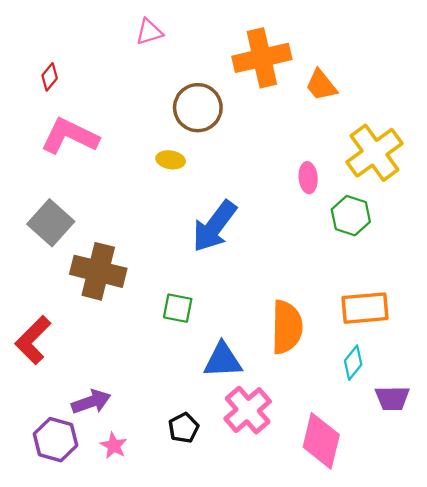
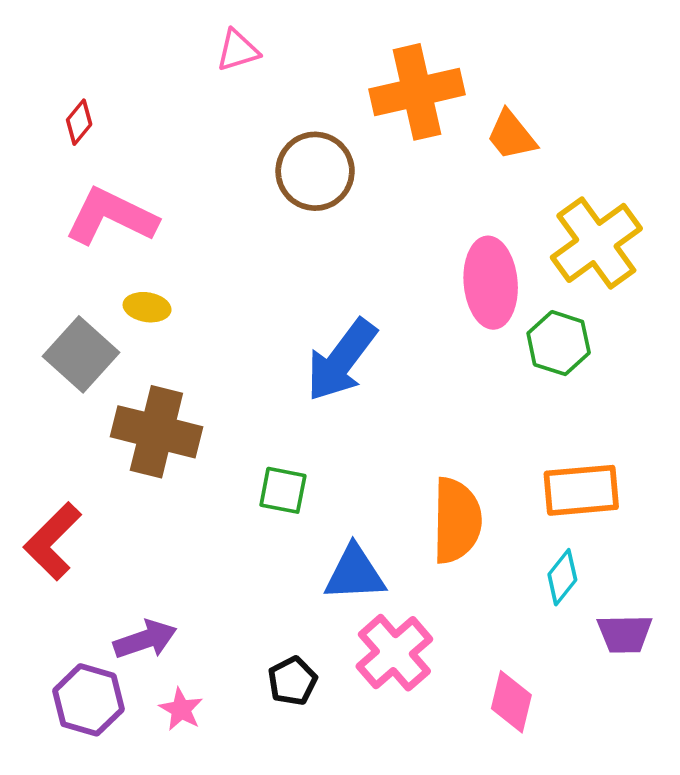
yellow ellipse: (171, 160) -> (147, 307), moved
pink ellipse: (308, 178) -> (491, 283), size x1.8
pink diamond: (321, 441) -> (511, 702), size x0.7

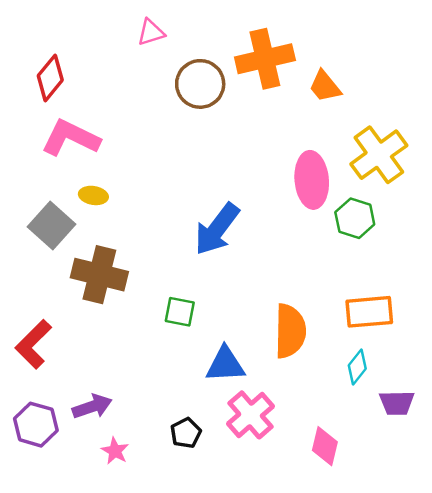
red diamond: (79, 122) -> (50, 78), size x1.6
brown circle: (315, 171) -> (200, 84), moved
purple hexagon: (88, 700) -> (36, 425), moved

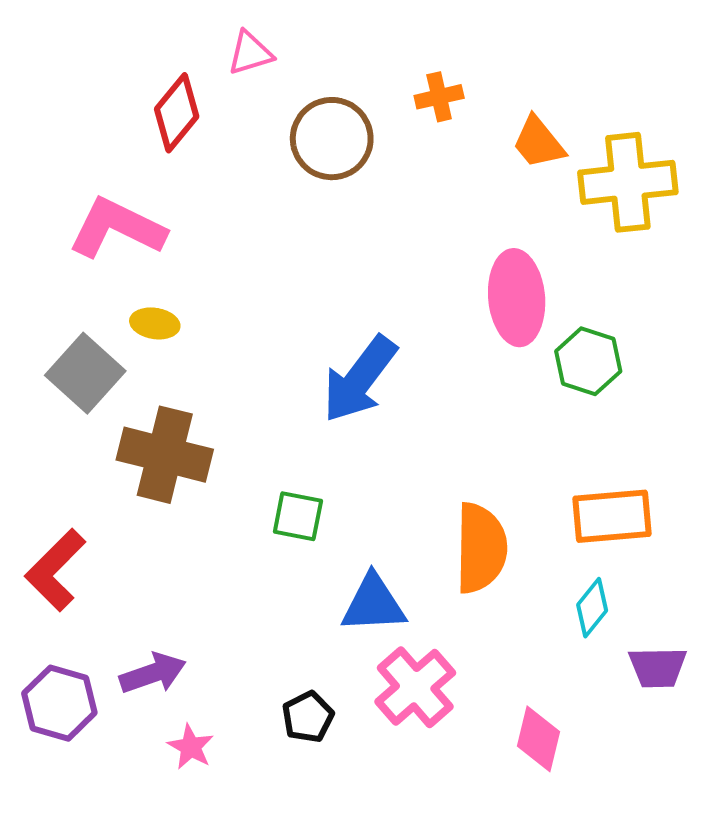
orange cross: (265, 59) -> (439, 97), size x0.5
red diamond: (50, 78) -> (177, 113), moved
yellow cross: (379, 155) -> (628, 182), moved, turned 30

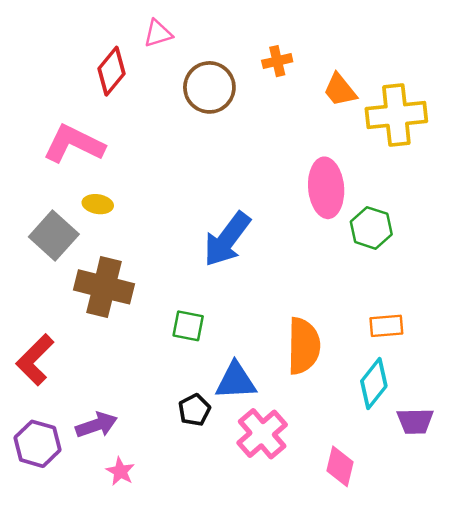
orange rectangle: (612, 516) -> (386, 326), size x0.7
cyan diamond: (592, 608) -> (374, 384), size x1.4
black pentagon: (308, 717) -> (194, 410), moved

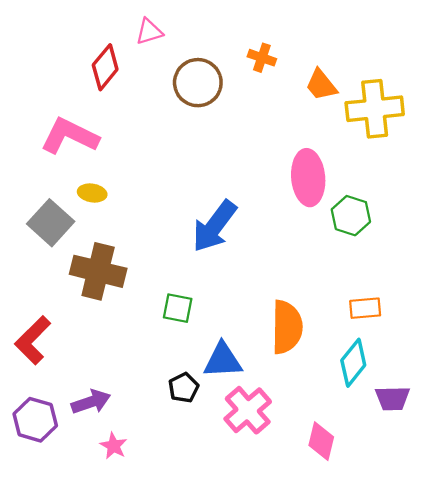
orange cross: (277, 61) -> (262, 58), turned 32

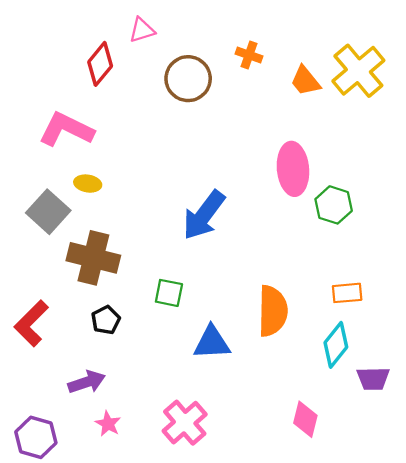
yellow cross: (375, 109) -> (358, 71), moved, turned -34
black pentagon: (184, 388) -> (106, 320), moved
pink cross: (248, 410) -> (185, 423), moved
purple hexagon: (35, 420) -> (36, 437), moved

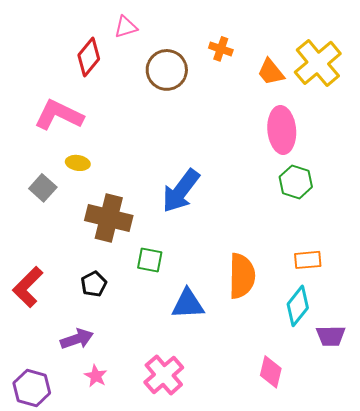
pink ellipse: (293, 169) -> (282, 130), moved
gray square: (48, 212) -> (43, 188), size x0.7
brown cross: (93, 258) -> (109, 218), moved

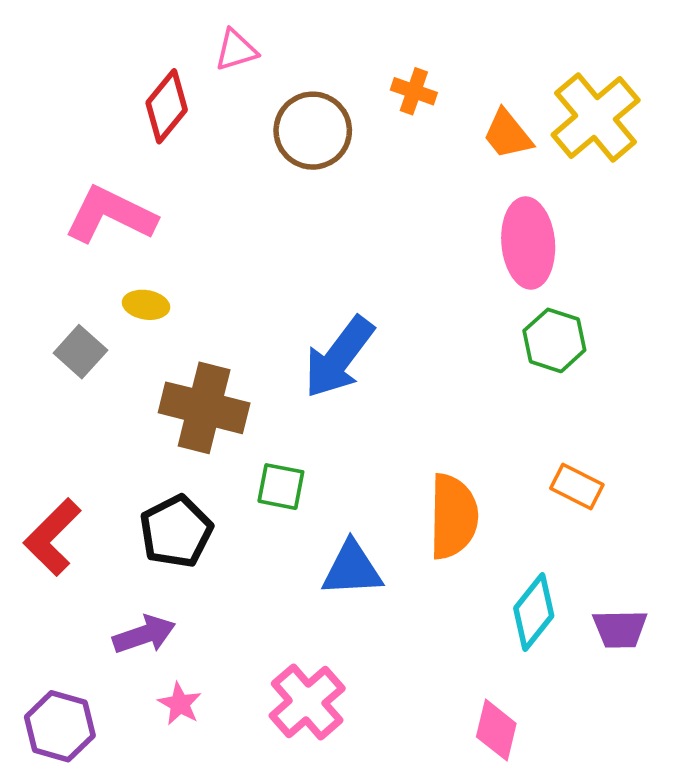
orange rectangle: (308, 260) -> (577, 487), turned 32
black pentagon: (94, 284) -> (176, 531), size x1.5
cyan diamond: (298, 306) -> (534, 612), moved
pink diamond: (271, 372) -> (496, 730), moved

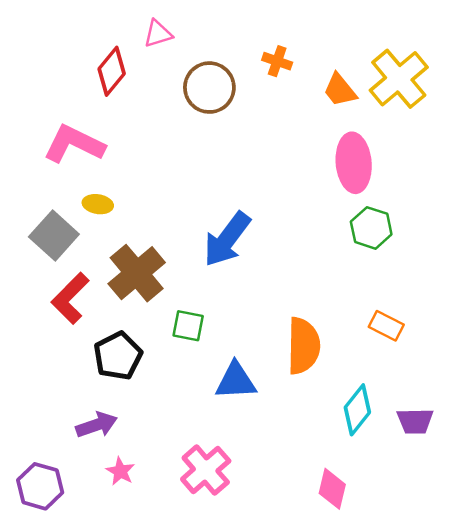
gray square: (80, 352) -> (54, 236), size x1.4
brown cross: (204, 408) -> (137, 273), turned 36
red L-shape: (52, 537) -> (70, 298), moved

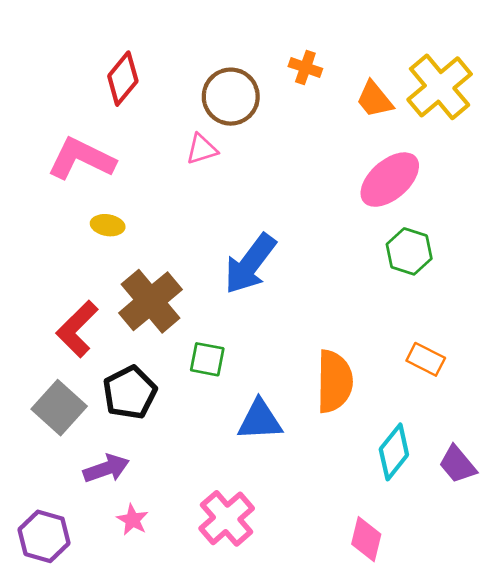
pink triangle: (158, 34) -> (202, 149), moved
pink ellipse: (354, 163) -> (390, 180), turned 54
gray square: (54, 236) -> (59, 408), moved
purple trapezoid: (415, 421) -> (458, 464), turned 51

